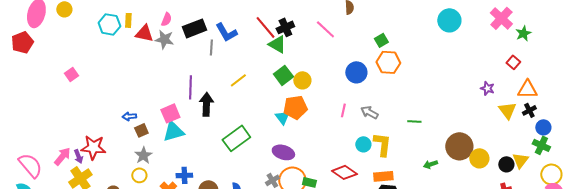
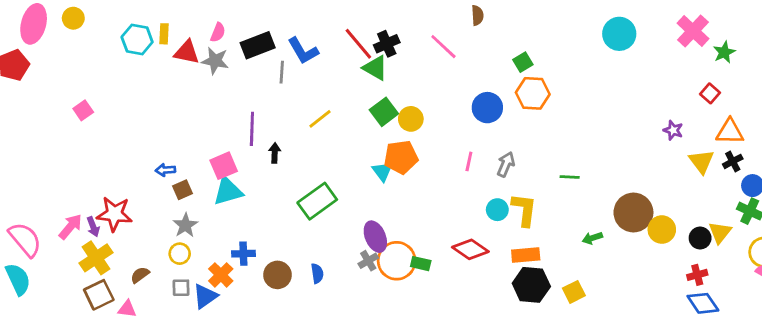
black arrow: (206, 104) -> (275, 153), size x0.6
gray arrow: (369, 112) -> (506, 164), turned 84
purple ellipse: (283, 152) -> (375, 237), moved, turned 50

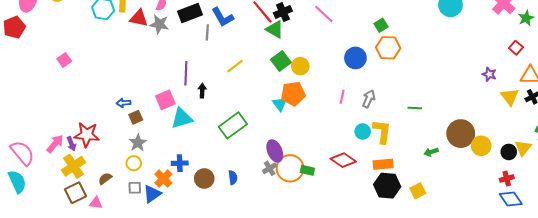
cyan triangle: (228, 191) -> (182, 118), moved

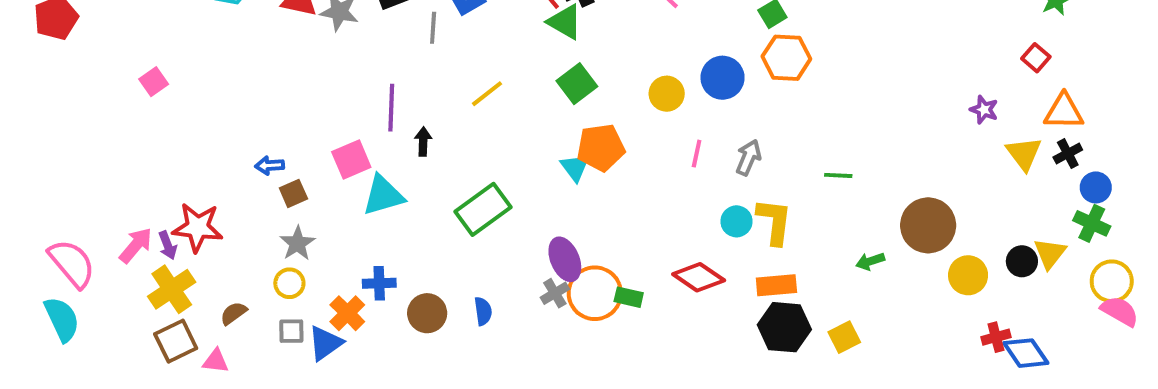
yellow circle: (300, 66) -> (667, 94), moved
yellow circle: (481, 146) -> (968, 275), moved
red cross: (507, 179) -> (996, 337), moved

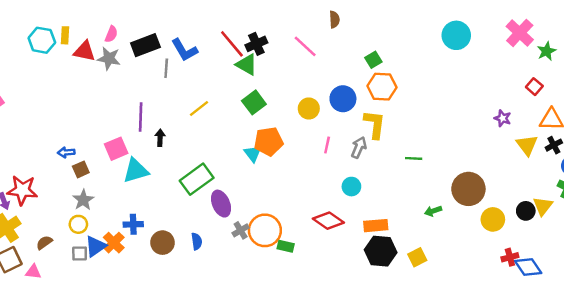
yellow L-shape: (774, 221) -> (375, 124), moved
purple ellipse: (565, 259) -> (221, 204), moved
green rectangle: (629, 297) -> (286, 246), moved
blue triangle: (325, 343) -> (95, 246), moved

